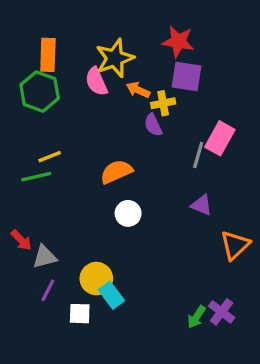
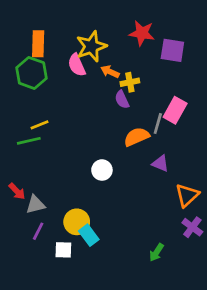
purple square: (186, 77) -> (172, 50), moved
orange semicircle: (116, 172) -> (137, 137), moved
purple cross: (222, 312) -> (192, 227), moved

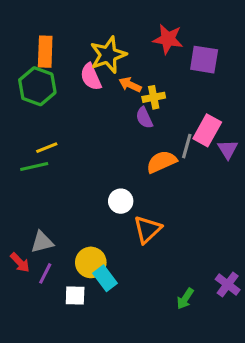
purple triangle: (160, 163) -> (228, 149), moved, turned 36
red arrow: (17, 191) -> (20, 262), moved
orange triangle: (187, 195) -> (147, 229), moved
purple cross: (192, 227) -> (228, 284), moved

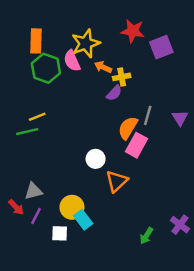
purple square: (204, 60) -> (161, 47), turned -30
green hexagon: (37, 86) -> (46, 68), moved
purple semicircle: (144, 118) -> (114, 93), turned -112
pink rectangle: (207, 130) -> (137, 145), moved
orange semicircle: (162, 162) -> (128, 128), turned -35

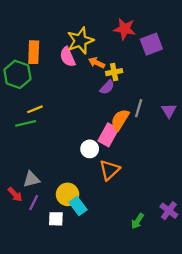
orange rectangle: (36, 41) -> (34, 52), moved
green hexagon: (46, 68) -> (17, 74), moved
pink rectangle: (137, 145) -> (108, 135), moved

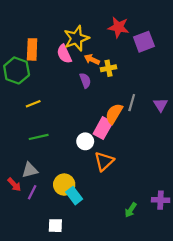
purple semicircle: (107, 87) -> (85, 80), moved, turned -64
green line: (26, 123) -> (39, 137), moved
purple cross: (169, 211) -> (161, 200), turned -35
white square: (56, 219) -> (55, 226), moved

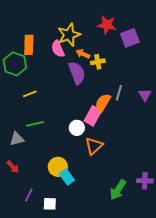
purple semicircle: (85, 80) -> (77, 73), size x1.6
gray triangle: (30, 170) -> (17, 139), moved
purple line: (32, 192) -> (29, 195), moved
green arrow: (131, 210) -> (118, 190), size x1.5

